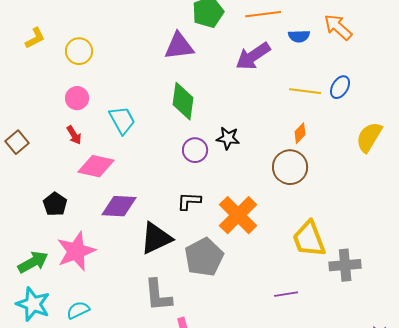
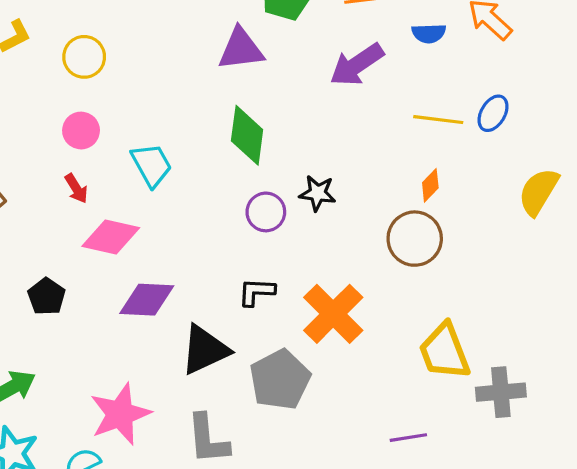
pink star: (76, 251) -> (120, 414), moved

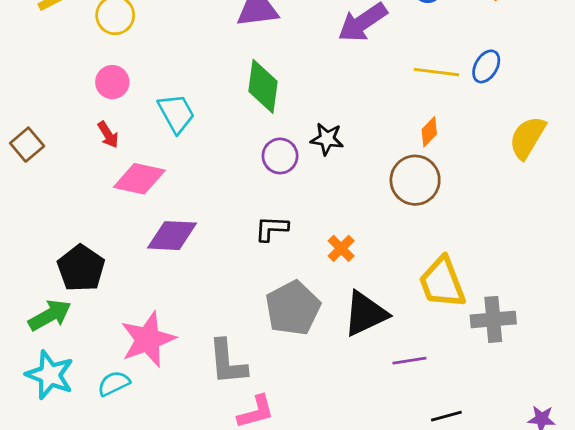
black pentagon: (47, 297) -> (81, 268), moved, size x1.4
orange cross: (333, 314) -> (341, 248), size x0.5
black triangle: (205, 350) -> (365, 314), moved

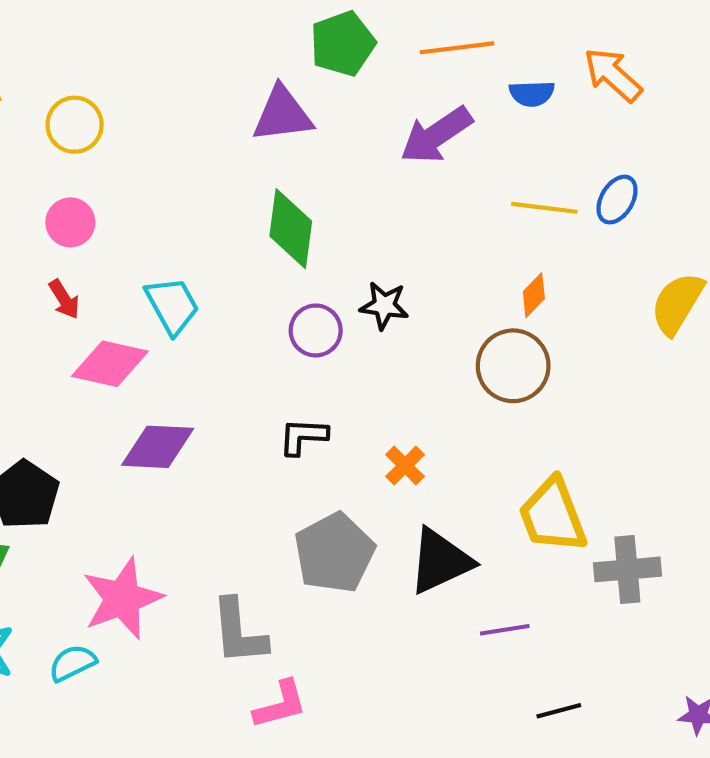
cyan trapezoid: (176, 113) -> (172, 306), moved

